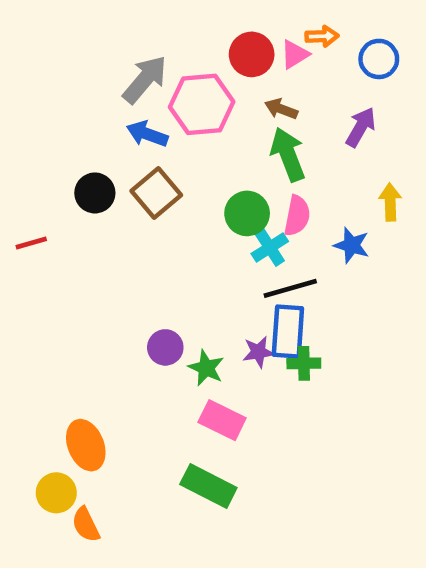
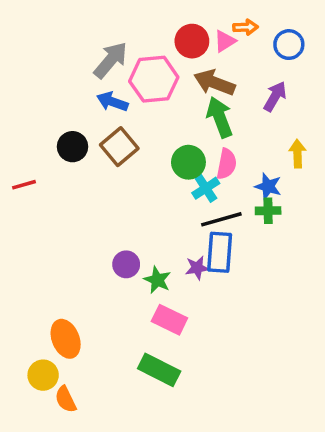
brown arrow: (281, 109) -> (214, 83), size x1.6
green cross: (304, 363) -> (268, 211), moved

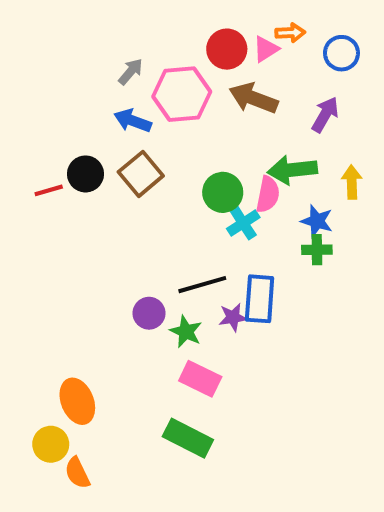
gray arrow: (111, 60) -> (131, 72), size x0.6
green arrow: (220, 117) -> (292, 170), moved, turned -75
red line: (24, 185) -> (49, 190), moved
black line: (221, 219) -> (202, 285), moved

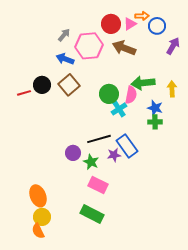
blue circle: (341, 53) -> (157, 26), moved
purple arrow: (325, 115) -> (173, 46), moved
blue rectangle: (260, 299) -> (127, 146), turned -40
yellow circle: (51, 444) -> (42, 217), moved

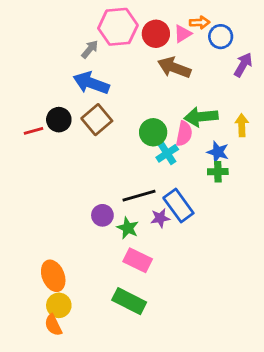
pink hexagon: (89, 46) -> (118, 27), moved
blue arrow: (65, 59) -> (91, 83), size x1.4

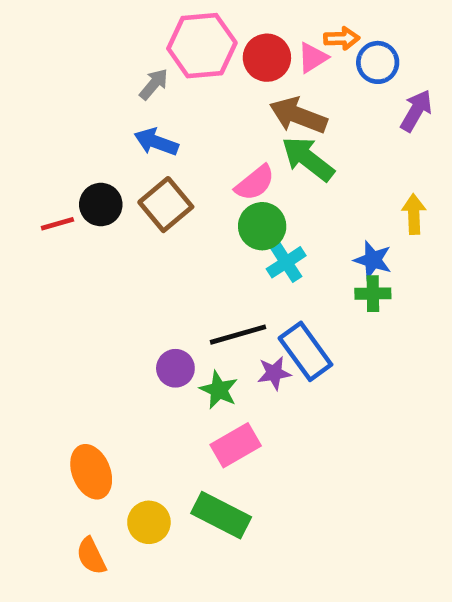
blue arrow: (91, 83) -> (156, 142), size x0.7
green arrow: (201, 117) -> (308, 159), moved, turned 44
pink semicircle: (184, 134) -> (255, 183), moved, turned 40
pink rectangle: (138, 260) -> (236, 445), turned -56
yellow circle: (59, 305) -> (149, 522), moved

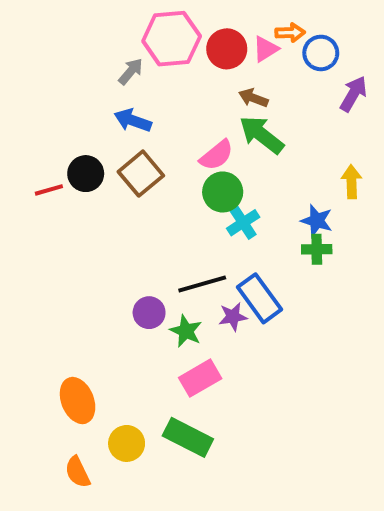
brown arrow: (298, 115) -> (253, 98), size x0.6

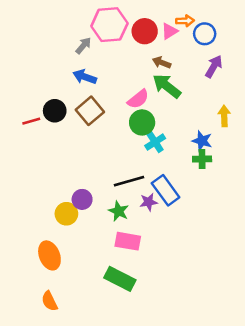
purple arrow: (354, 94) -> (214, 66), moved
purple circle: (149, 313) -> (82, 199), moved
pink rectangle: (200, 378) -> (128, 241), turned 40
yellow circle: (127, 443) -> (66, 214), moved

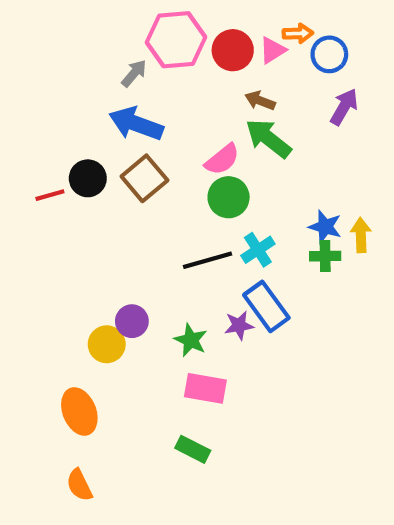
blue arrow: (85, 77) -> (136, 124), size x1.4
yellow arrow: (224, 116) -> (361, 235), moved
cyan cross: (155, 142) -> (258, 250), moved
black line: (129, 181) -> (208, 260), moved
green rectangle: (120, 279) -> (193, 449), size x0.7

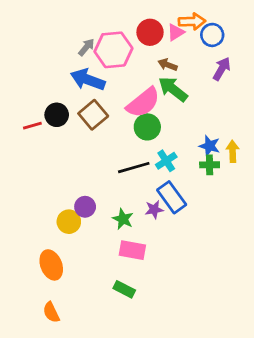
orange arrow: (298, 33) -> (192, 21), size x1.4
pink hexagon: (176, 40) -> (113, 50), moved
pink semicircle: (222, 159) -> (143, 103), size x1.5

